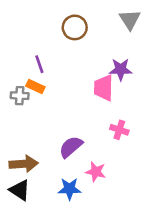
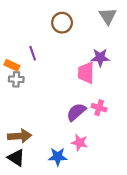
orange rectangle: (35, 86) -> (12, 65), moved
purple semicircle: (71, 147) -> (76, 112), moved

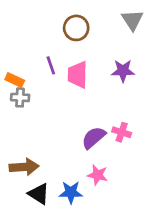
purple line: (33, 53) -> (51, 65), moved
pink trapezoid: (86, 73) -> (78, 75), moved
black triangle: (16, 158) -> (39, 194), moved

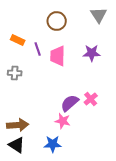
orange rectangle: (15, 80) -> (18, 40), moved
pink cross: (122, 132) -> (91, 99), turned 32
pink star: (98, 175) -> (63, 121), moved
black triangle: (39, 194) -> (17, 145), moved

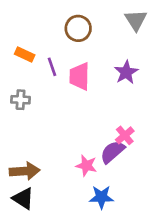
purple star: (92, 53) -> (126, 72), turned -30
purple semicircle: (70, 103) -> (112, 152), moved
blue star: (53, 144) -> (101, 197), moved

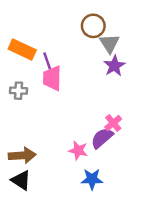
gray triangle: (136, 20) -> (109, 43), moved
brown circle: (78, 28) -> (93, 26), moved
orange rectangle: (25, 54) -> (22, 50), size x1.5
pink trapezoid: (80, 76) -> (52, 78), moved

